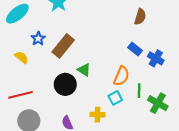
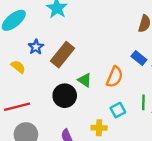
orange semicircle: (121, 76) -> (115, 77), moved

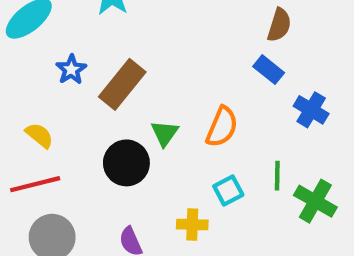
blue rectangle: (139, 58) -> (269, 70), moved
yellow semicircle: (18, 67) -> (39, 135), moved
green triangle: (85, 80) -> (165, 133), turned 32

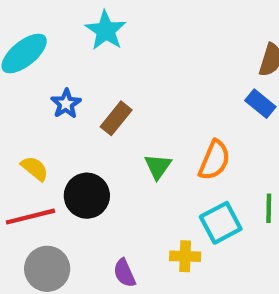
brown rectangle: (122, 84) -> (116, 118), size x0.7
black circle: (126, 163) -> (87, 196), moved
cyan square: (228, 191) -> (221, 223), size x1.4

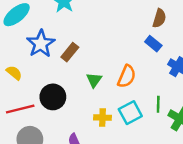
blue star: (66, 104) -> (41, 44), size x1.6
yellow semicircle: (35, 168) -> (14, 73), moved
yellow cross: (185, 256) -> (102, 118), moved

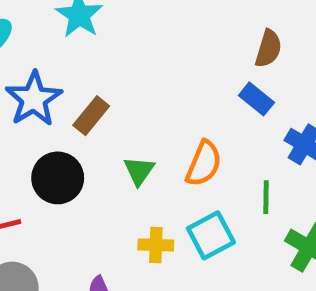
black circle: (53, 97) -> (58, 178), moved
green line: (158, 104) -> (266, 197), moved

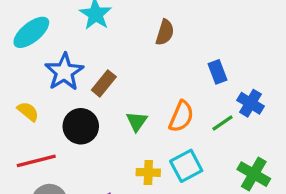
brown semicircle: (268, 49) -> (165, 32), moved
blue rectangle: (256, 99) -> (218, 72), turned 30
green line: (266, 197) -> (222, 123), moved, turned 55

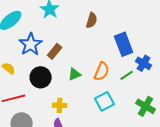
blue rectangle: (218, 72) -> (124, 44), size x1.6
green triangle: (137, 121) -> (75, 74), turned 32
yellow cross: (148, 172) -> (60, 105), moved

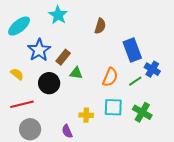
green triangle: (75, 74) -> (76, 73), moved, turned 32
cyan square: (105, 101) -> (113, 107), turned 30
yellow cross: (60, 105) -> (86, 115), moved
green cross: (146, 106) -> (142, 112), moved

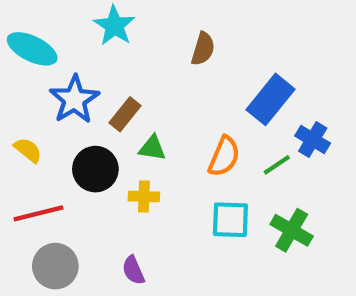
cyan ellipse: (19, 26) -> (32, 49), turned 65
blue rectangle: (132, 50) -> (270, 99), turned 60
yellow cross: (86, 115) -> (144, 196), moved

